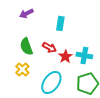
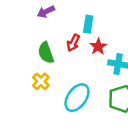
red arrow: (49, 47) -> (73, 43), moved, turned 88
red star: (65, 56) -> (98, 47), moved

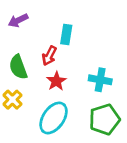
red star: (98, 47) -> (56, 81), moved

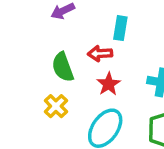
red arrow: (49, 56) -> (100, 53), turned 60

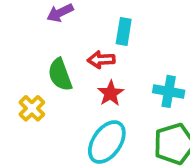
yellow cross: (56, 106) -> (32, 108), moved

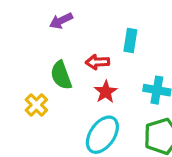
cyan rectangle: (124, 32) -> (130, 41), moved

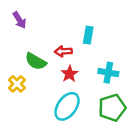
purple arrow: (61, 21) -> (19, 20), moved, turned -96
green semicircle: (61, 75) -> (36, 61), turned -40

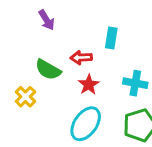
purple arrow: (19, 20) -> (47, 20), moved

